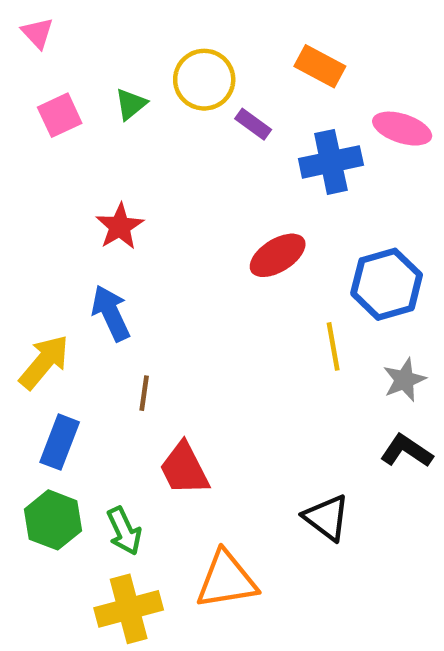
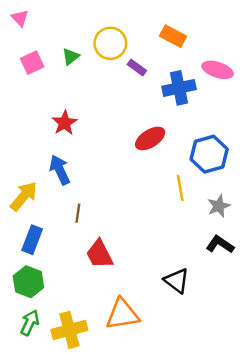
green arrow: (124, 531) -> (30, 323), moved, turned -130

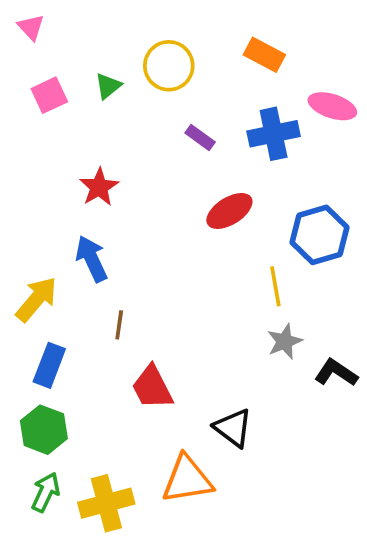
purple rectangle: (137, 67) -> (200, 137), moved
gray star: (219, 206) -> (285, 341), moved
black triangle: (177, 281) -> (233, 428), moved

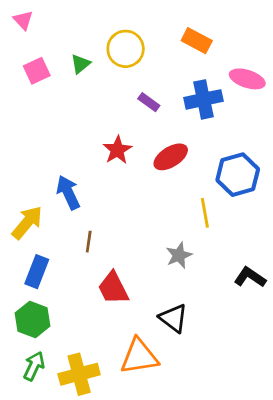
red star: (99, 187) -> (117, 150), moved
gray star: (285, 341) -> (179, 255), moved

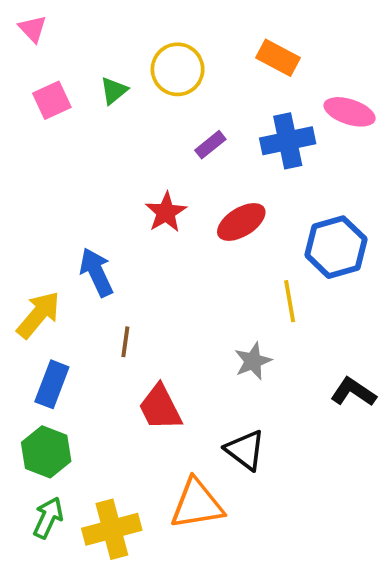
purple rectangle: (149, 102) -> (210, 145), turned -75

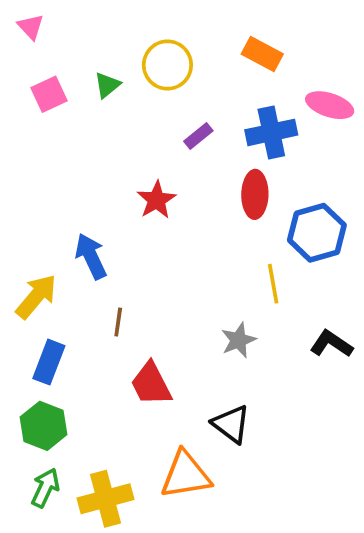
red ellipse: (241, 222) -> (255, 194), moved, turned -57
black L-shape: (353, 392) -> (331, 344), moved

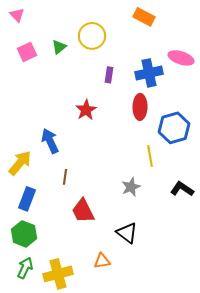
orange rectangle: (262, 54) -> (144, 17), moved
purple rectangle: (198, 136) -> (109, 75), turned -42
orange triangle: (186, 475) -> (102, 261), size x0.6

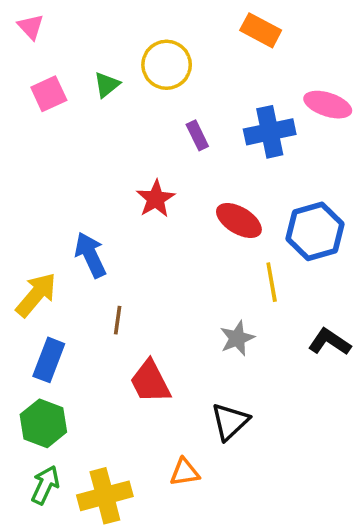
purple rectangle: (109, 75) -> (197, 135), turned -35
red ellipse: (140, 107) -> (239, 221), moved, turned -60
black triangle: (127, 233) -> (230, 422), turned 40

